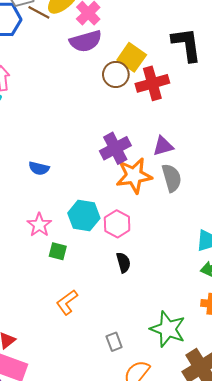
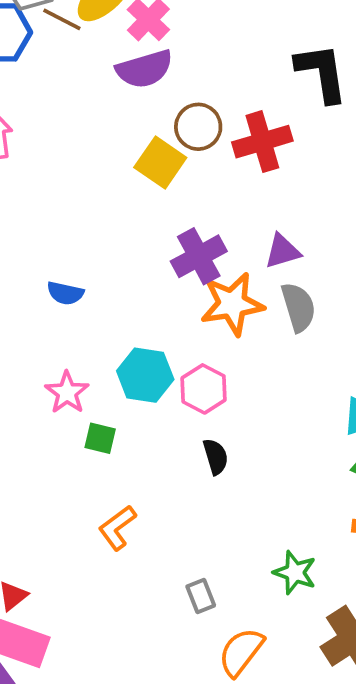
yellow square: (132, 57) -> (160, 162), moved
green star: (168, 329) -> (295, 573), size x0.7

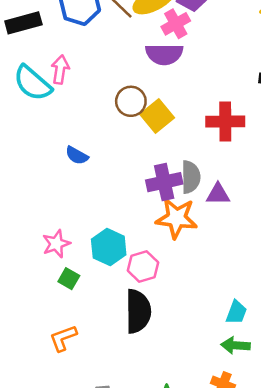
brown circle: (198, 127) -> (131, 101), moved
blue semicircle: (65, 293) -> (77, 155), moved
gray semicircle: (298, 307) -> (191, 177), moved
black semicircle: (216, 457) -> (138, 311), size x1.8

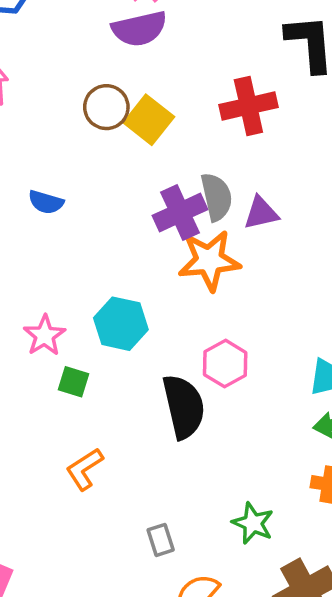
pink hexagon: (143, 266) -> (225, 364), moved

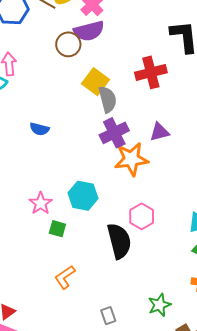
brown circle: (106, 107) -> (68, 44), moved
gray semicircle: (216, 197) -> (108, 99), moved
green star: (253, 523) -> (159, 305), turned 30

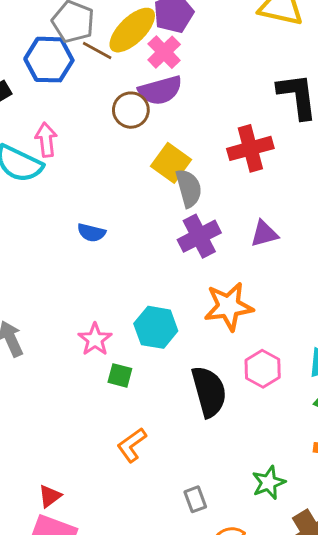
orange star: (131, 159) -> (229, 306), moved
pink hexagon: (142, 216) -> (263, 369), moved

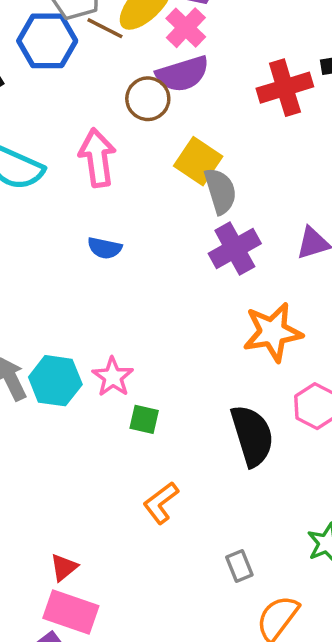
pink arrow: (46, 140) -> (97, 158), moved, size x1.4
red cross: (250, 148) -> (285, 88), moved
cyan hexagon: (156, 327) -> (55, 381), moved

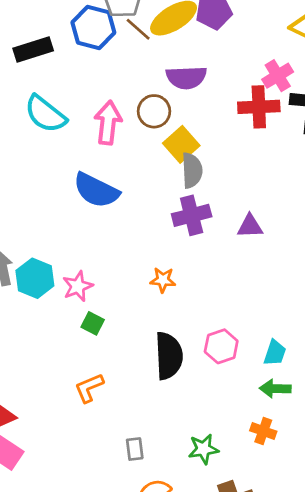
pink cross: (186, 28) -> (278, 76), moved
brown circle: (148, 99) -> (154, 111), moved
blue semicircle: (105, 248) -> (96, 190), size x1.8
orange star: (273, 332) -> (163, 280), moved, size x0.6

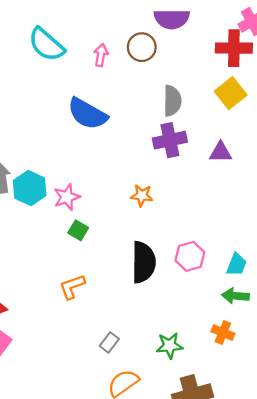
pink arrow: (108, 123) -> (101, 55), size x0.6
yellow square: (181, 144) -> (231, 93), moved
gray rectangle: (135, 449) -> (109, 342), turned 42

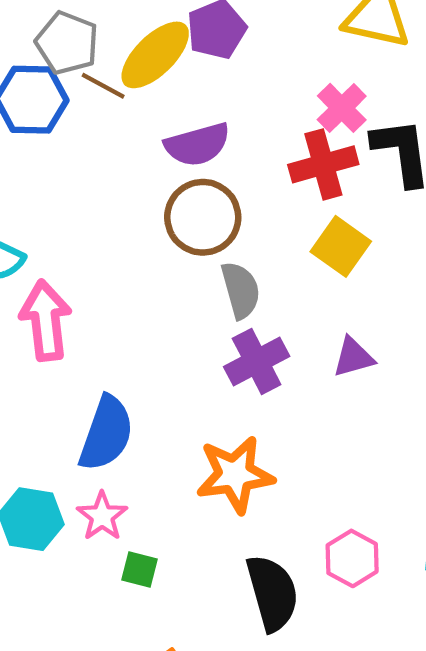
brown circle: (142, 47) -> (203, 217), moved, size x1.4
pink arrow: (101, 55) -> (46, 320), moved, size x1.8
blue semicircle: (87, 114) -> (106, 433), moved, turned -84
orange star: (142, 195) -> (235, 475), size x1.8

